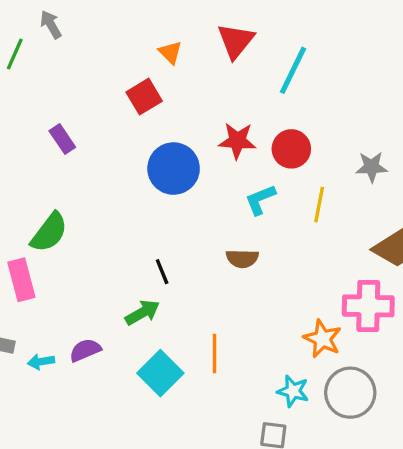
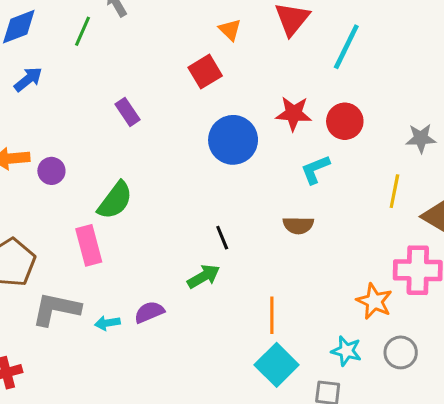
yellow line: (319, 205) -> (394, 191), moved
cyan square: (160, 373) -> (277, 365), moved
gray circle: (350, 393) -> (401, 352), size x0.7

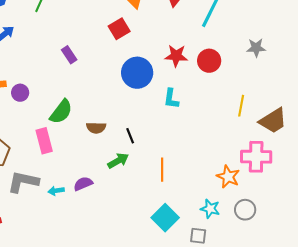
gray star: (421, 138) -> (256, 48), moved
cyan L-shape: (315, 169) -> (171, 99), moved, turned -60
brown semicircle: (298, 225) -> (96, 128), moved
orange line: (272, 315) -> (162, 170), moved

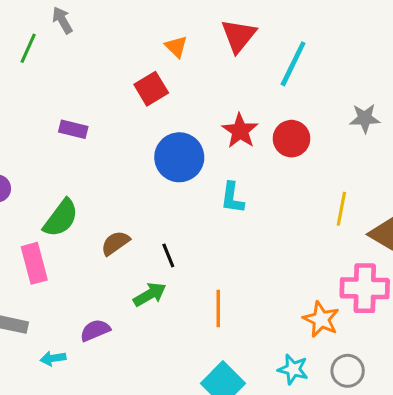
purple rectangle: (69, 55) -> (73, 129), turned -42
red star: (176, 56) -> (240, 131), turned 30
brown semicircle: (96, 128) -> (115, 243), turned 144
cyan arrow: (56, 191) -> (53, 358), moved

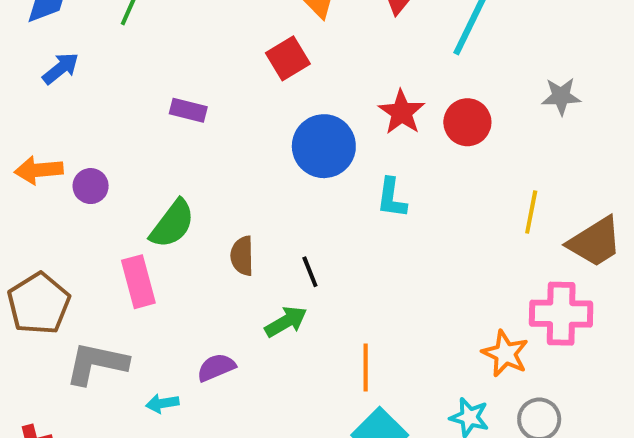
brown semicircle: (115, 243) -> (242, 256), turned -56
orange line: (218, 308) -> (366, 367), moved

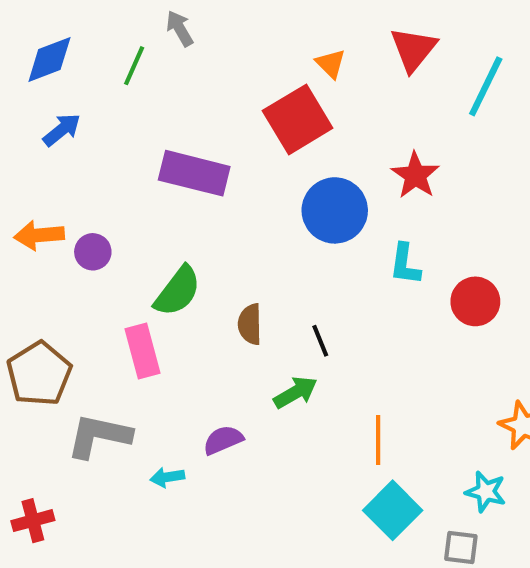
red square: (288, 58) -> (298, 119), size x1.5
purple rectangle: (188, 110) -> (194, 173), size x1.8
red circle: (467, 122) -> (475, 301), moved

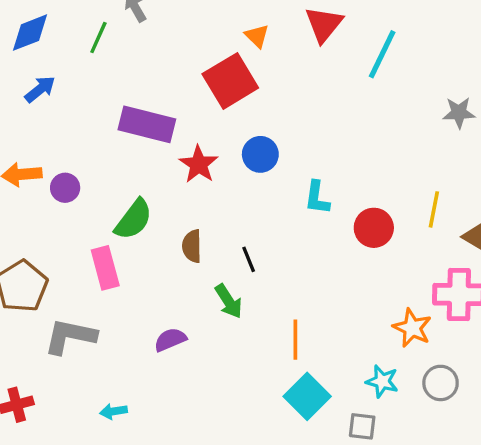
red star: (415, 175) -> (199, 164), moved
blue circle: (335, 210) -> (260, 154), size x0.7
green arrow: (295, 392) -> (229, 301), turned 87
cyan arrow: (167, 477) -> (113, 411), moved

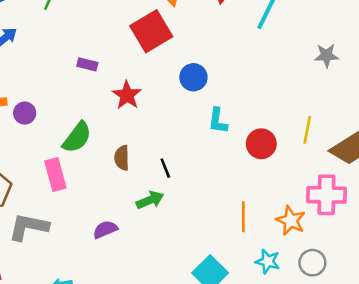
purple rectangle: (147, 124) -> (87, 64), size x0.5
blue circle: (260, 154) -> (193, 77), moved
green arrow: (229, 301) -> (150, 200), turned -80
orange line: (295, 340) -> (243, 217), moved

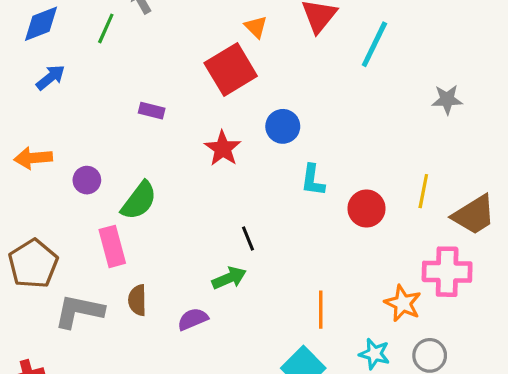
red star: (127, 95) -> (223, 148), moved
purple circle: (25, 113) -> (87, 180), moved
brown semicircle: (122, 158) -> (137, 300), moved
orange line: (243, 217) -> (321, 310), moved
purple semicircle: (105, 229) -> (193, 319), moved

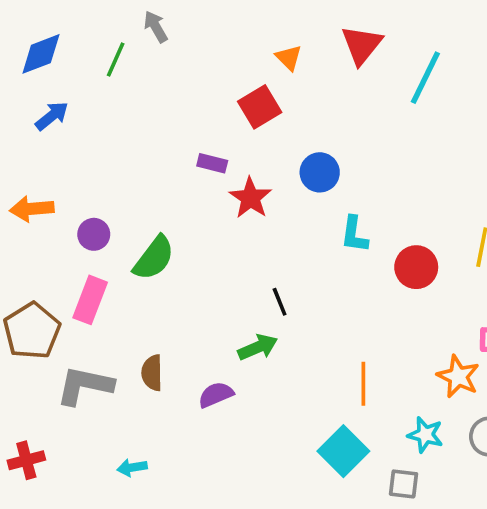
red square: (231, 70) -> (260, 107), size x0.7
purple rectangle: (152, 111) -> (212, 163), moved
pink rectangle: (112, 246) -> (90, 300), moved, turned 36

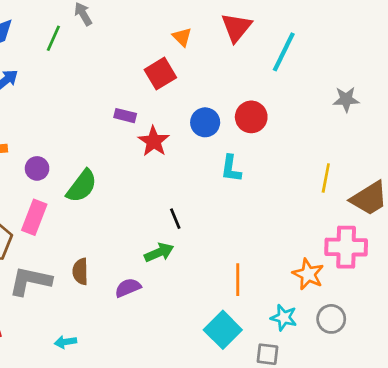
red circle: (416, 267) -> (251, 117), moved

